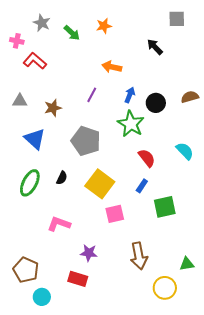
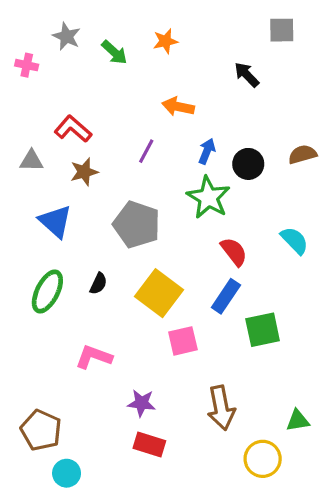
red L-shape: (35, 61) -> (73, 129), moved
blue rectangle: (142, 186) -> (226, 296), size x1.5
red rectangle: (78, 279) -> (149, 445), moved

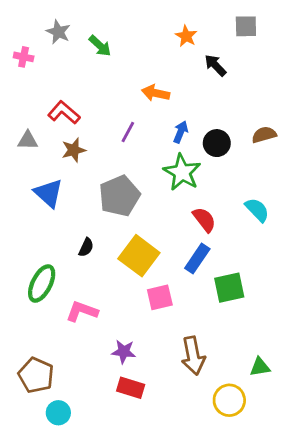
orange star: (165, 41) -> (186, 36), moved, turned -30
gray pentagon: (137, 225) -> (119, 196), turned 30
green ellipse: (47, 291) -> (42, 283), moved

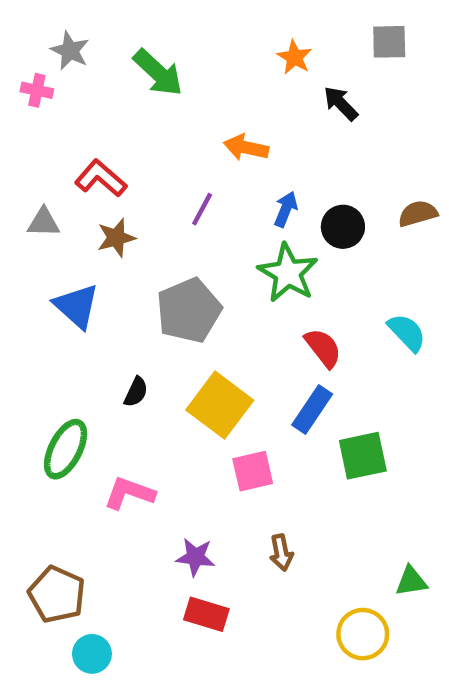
gray star: (58, 32) -> (70, 51), moved
green arrow: (100, 46) -> (158, 73), size x1.4
brown arrow: (193, 356) -> (281, 553), moved, size x0.6

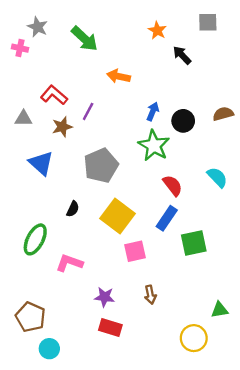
orange arrow: (246, 148) -> (119, 76), moved
purple line: (202, 209) -> (88, 111), moved

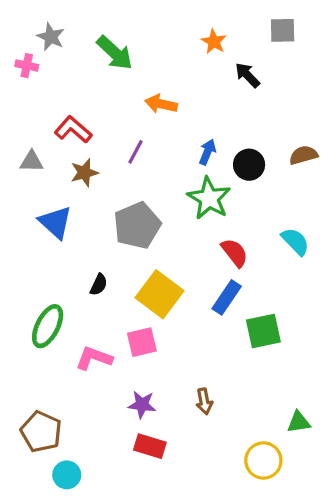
purple line: (88, 111) -> (135, 152), moved
pink square: (135, 251) -> (142, 342), moved

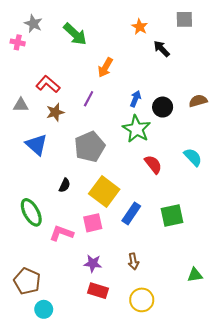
orange arrow: (161, 104) -> (105, 67), turned -72
blue rectangle: (227, 297) -> (131, 213), moved
green ellipse: (48, 326) -> (31, 212), turned -56
yellow circle: (263, 460) -> (142, 300), moved

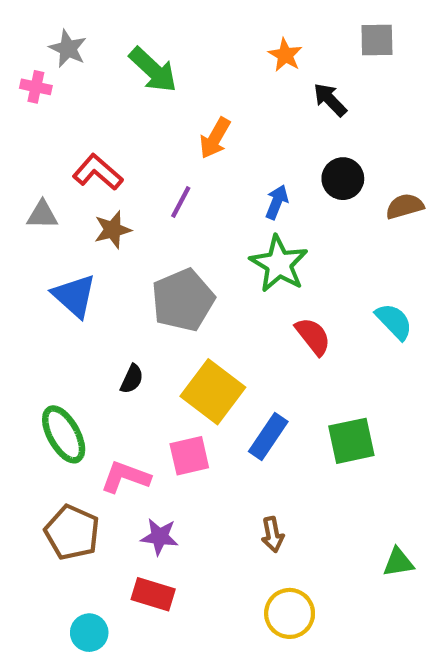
black circle: (163, 107) -> (343, 179), moved
purple star: (93, 263) -> (160, 537), moved
brown pentagon: (27, 281) -> (72, 532), moved
red rectangle: (98, 291) -> (153, 594), moved

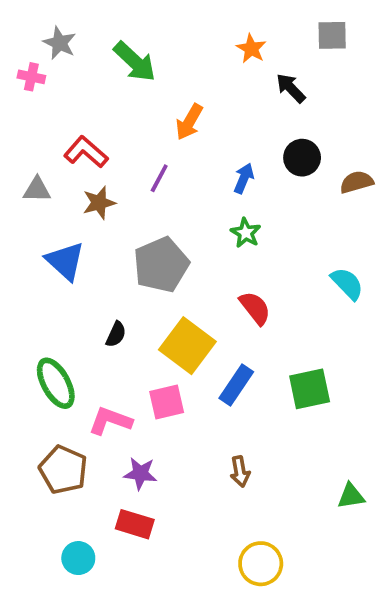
green star: (279, 264) -> (246, 233), size x0.6
red semicircle: (313, 336) -> (255, 308), moved
yellow circle: (290, 613) -> (261, 564), moved

